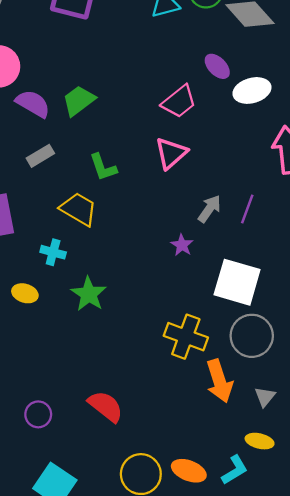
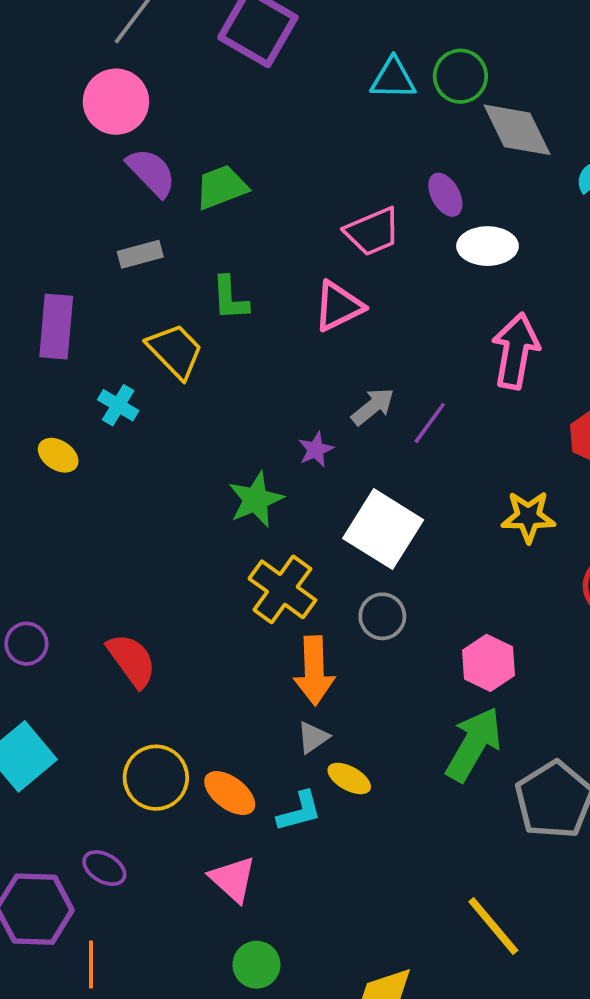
green star: (89, 294) -> (256, 500), moved
gray circle: (252, 336) -> (382, 616), size x0.7
gray triangle: (265, 397) -> (313, 737), moved

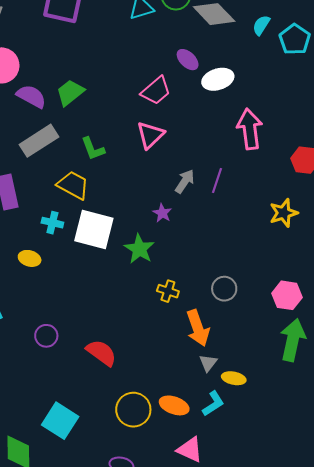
gray rectangle: (140, 254) -> (39, 141), size x1.6
white square: (383, 529) -> (94, 229), moved
yellow cross: (282, 589) -> (168, 291), size x0.6
purple circle: (26, 644) -> (46, 336), moved

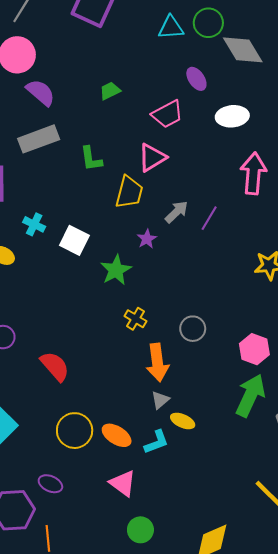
purple ellipse: (188, 60) -> (196, 79), moved
green trapezoid: (70, 92) -> (110, 91), moved, size x0.7
yellow trapezoid: (73, 185) -> (129, 192), moved, turned 64
white square: (94, 229) -> (74, 240), size x0.7

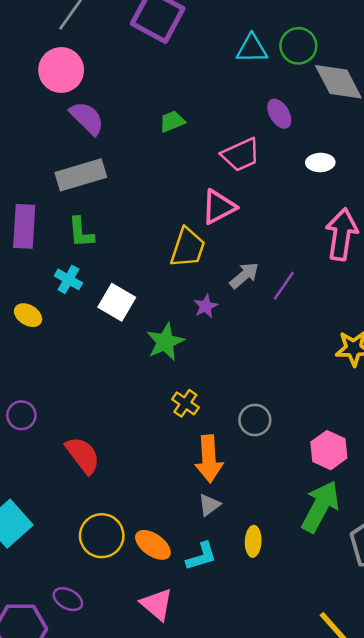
white ellipse: (232, 116) -> (320, 162), size x0.7
green L-shape: (91, 159) -> (81, 232), moved
yellow ellipse: (183, 421) -> (253, 541), moved, turned 65

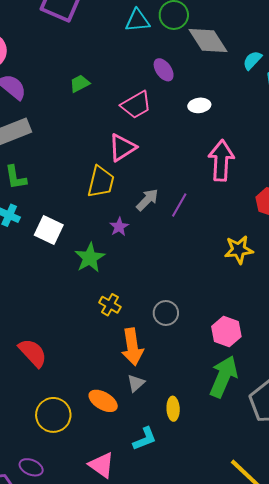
orange ellipse: (153, 545) -> (103, 401), moved
cyan L-shape: (201, 556) -> (145, 439), moved

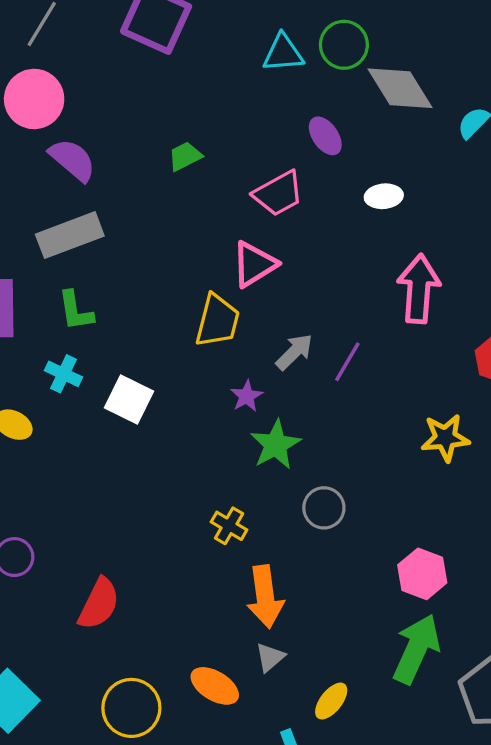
green star: (90, 258) -> (276, 445), moved
gray circle: (166, 313) -> (324, 508), moved
red semicircle: (33, 353) -> (99, 604), turned 68
yellow ellipse: (173, 409) -> (331, 701), turned 40

